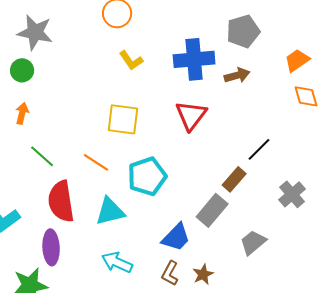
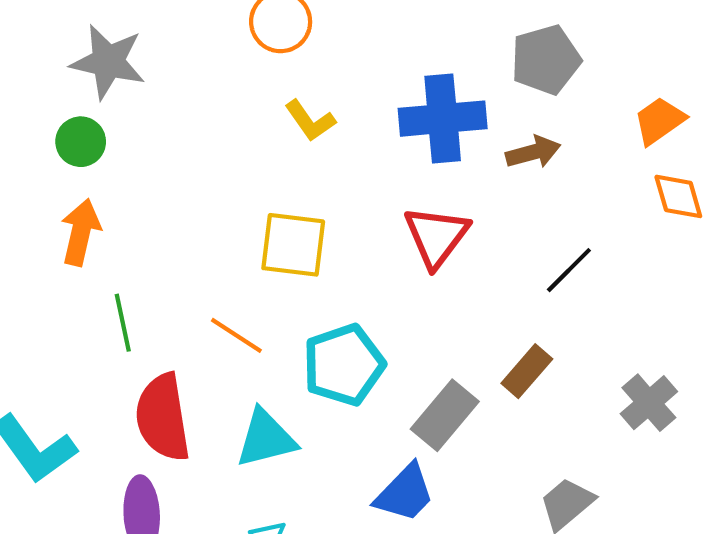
orange arrow: (22, 113) -> (81, 232), size x1.4
black line: (259, 149) -> (569, 270), moved
green line: (42, 156) -> (123, 323), turned 36
gray rectangle: (212, 210) -> (445, 415), moved

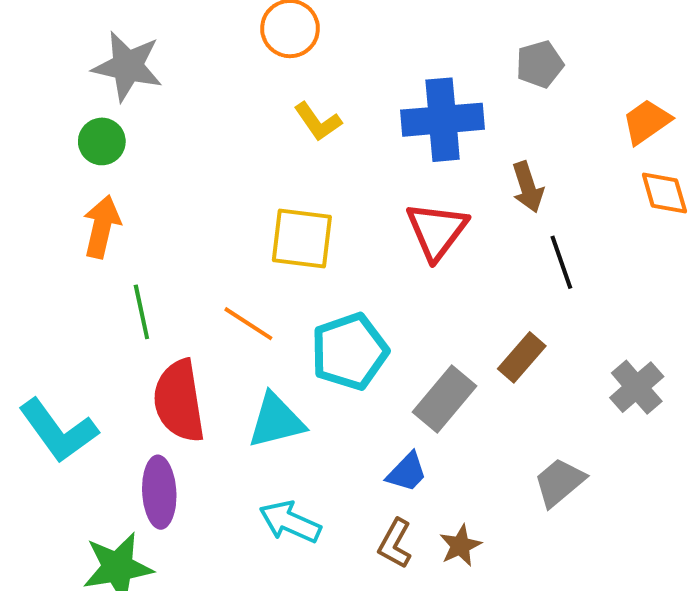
gray pentagon: (546, 60) -> (540, 64), size x0.7
brown arrow: (533, 152) -> (528, 187), moved, turned 87
black line: (569, 270) -> (561, 262), turned -64
blue trapezoid: (405, 493) -> (407, 472), size x0.7

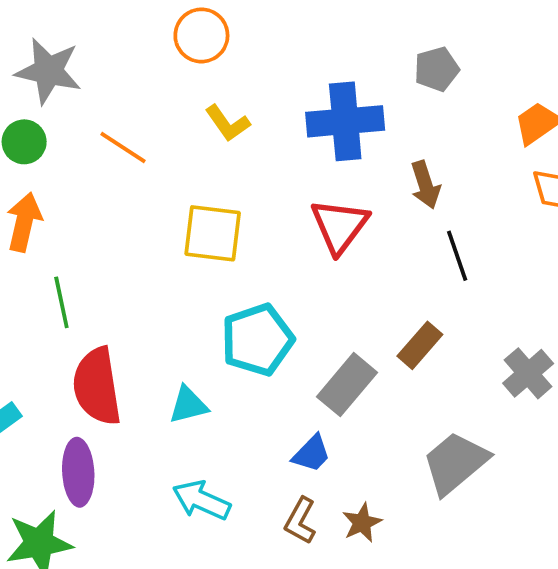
orange line: (248, 324) -> (123, 147), moved
cyan triangle: (276, 421) -> (188, 405), size x0.7
gray trapezoid: (559, 482) -> (455, 463), size x1.4

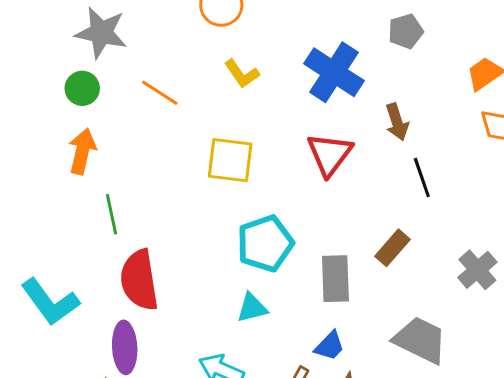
blue cross: (345, 121) -> (334, 72), turned 38
gray rectangle: (347, 385) -> (335, 279), turned -42
cyan triangle: (188, 405) -> (252, 308), moved
blue trapezoid: (312, 454) -> (330, 346), moved
gray trapezoid: (455, 463) -> (420, 340), turned 66

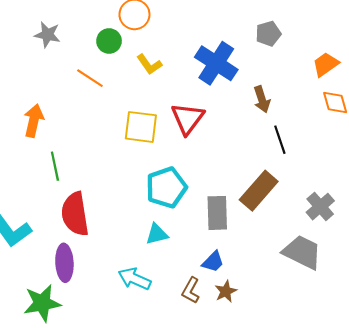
gray star: (101, 33) -> (47, 35), size x0.7
green circle: (82, 88) -> (109, 41), moved
red triangle: (330, 154) -> (188, 118), moved
brown rectangle: (393, 248) -> (259, 191), size x1.5
gray trapezoid: (420, 340) -> (302, 252), moved

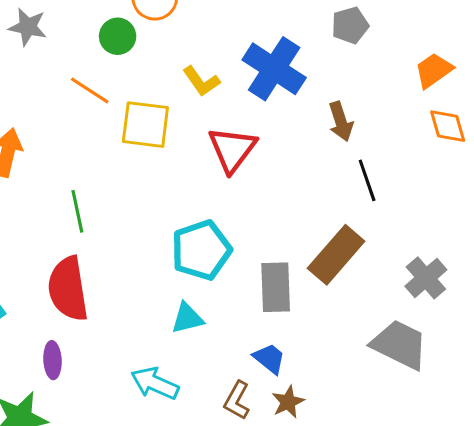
yellow L-shape: (149, 64) -> (201, 81), moved
yellow square: (141, 127) -> (145, 125), moved
green line: (55, 166) -> (77, 211), moved
blue trapezoid: (213, 262) -> (269, 359), turned -95
purple ellipse: (64, 263) -> (53, 360), size x0.7

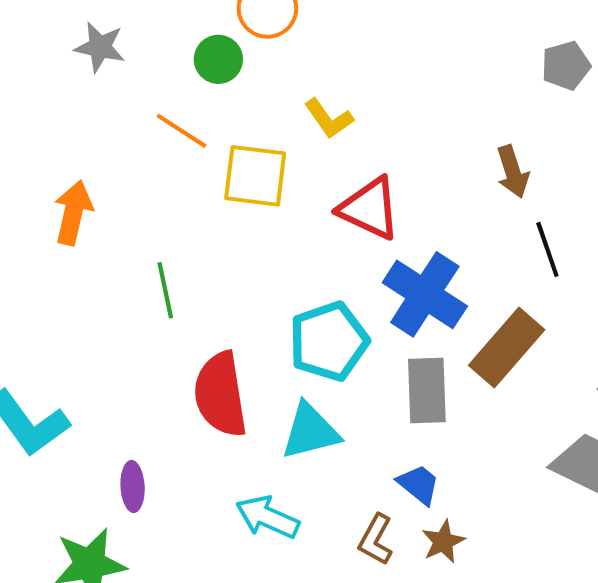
gray pentagon: (350, 25) -> (566, 65), moved
blue cross: (274, 69) -> (425, 294), moved
red triangle: (232, 149) -> (370, 209), turned -42
red semicircle: (68, 289) -> (220, 395), moved
cyan triangle: (187, 318) -> (310, 431), size x1.4

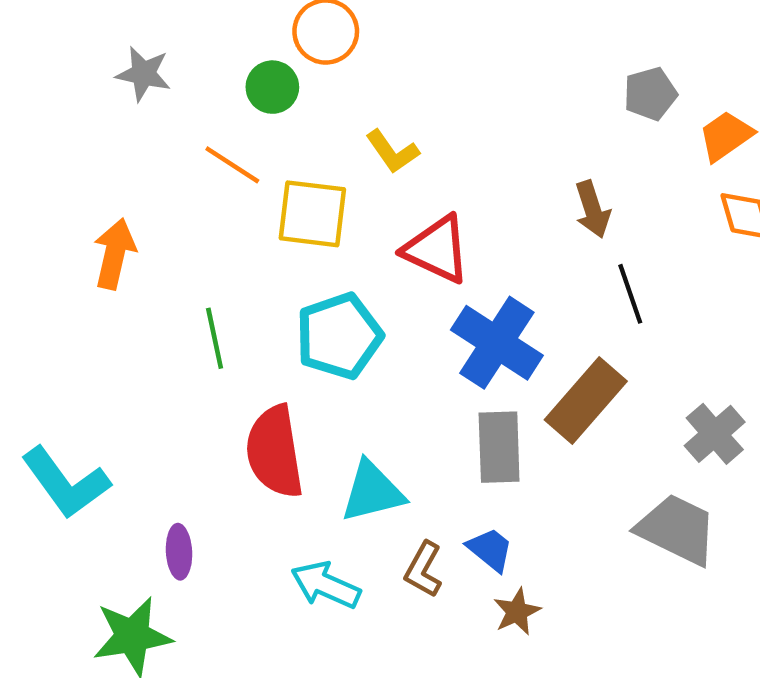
cyan pentagon: (329, 341) -> (339, 336), moved
brown L-shape: (376, 540) -> (424, 569), moved

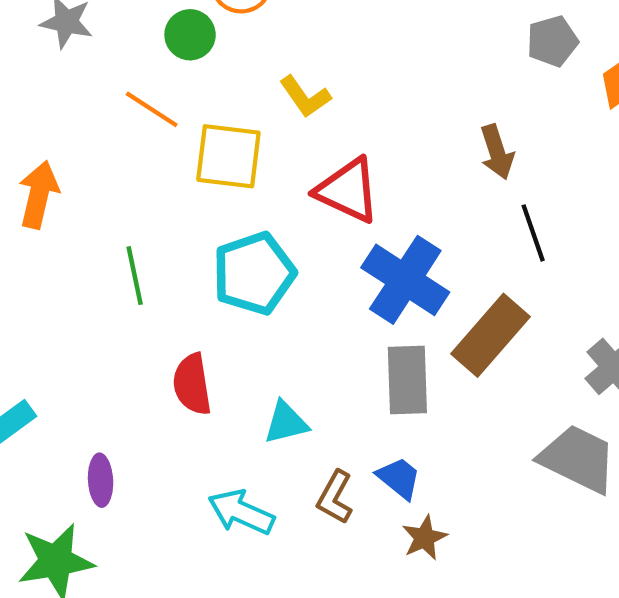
red semicircle: (275, 452) -> (192, 384), size x0.7
cyan triangle: (372, 492) -> (286, 423), size x0.7

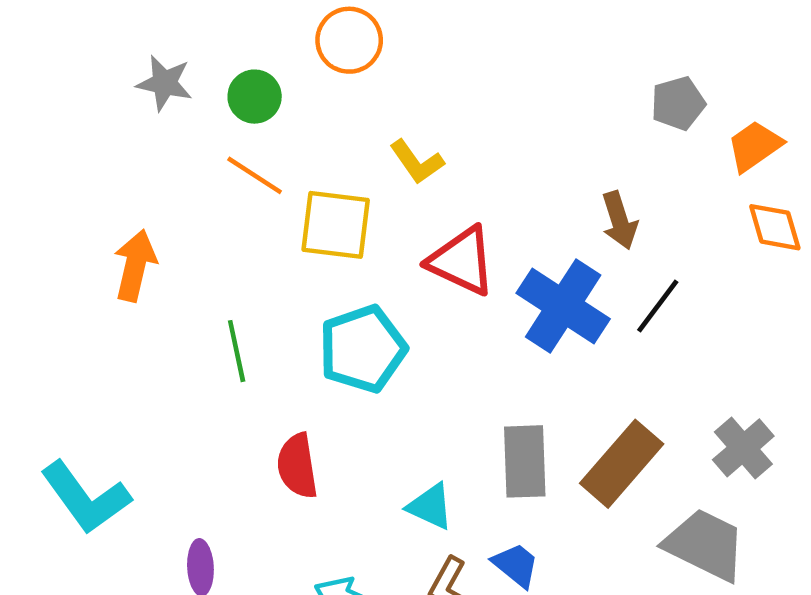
green circle: (190, 35) -> (255, 97), moved
black line: (533, 233) -> (658, 306), turned 56
blue cross: (405, 280) -> (563, 306), moved
brown rectangle: (491, 335) -> (622, 464), moved
cyan triangle: (286, 423) -> (430, 506), moved, turned 39

